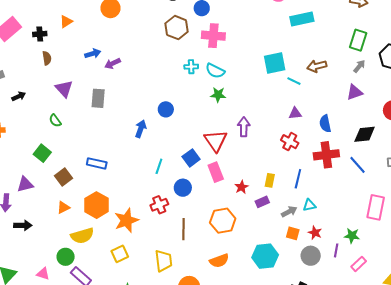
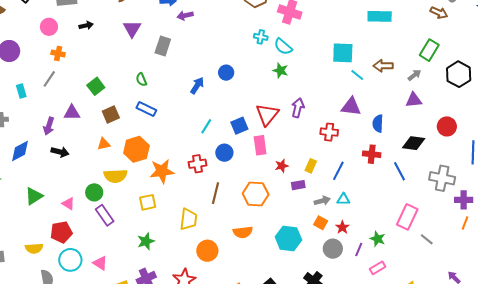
gray arrow: (359, 66) -> (414, 75), moved
purple triangle: (295, 113) -> (351, 107), size x1.5
green semicircle: (55, 121) -> (141, 80), moved
red cross: (290, 142) -> (329, 132), moved, turned -36
red cross: (326, 155) -> (372, 154), size x0.7

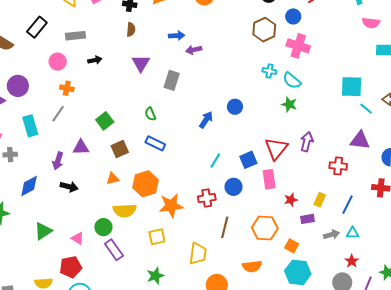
cyan rectangle: (21, 91) -> (30, 126), size x1.5
orange square: (321, 223) -> (292, 246), moved

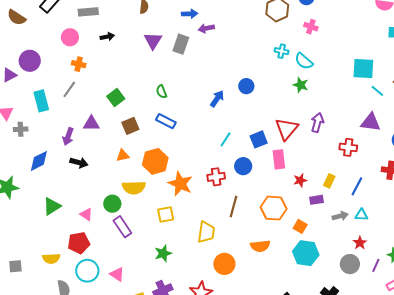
pink cross: (298, 46) -> (311, 27), size x0.6
gray rectangle: (172, 80) -> (181, 44), moved
orange star: (171, 206) -> (180, 184), turned 30

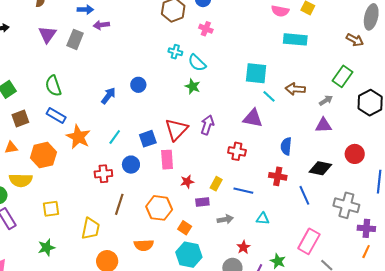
green semicircle: (161, 92) -> (53, 86), size x1.5
purple triangle: (371, 122) -> (253, 118), moved
orange star: (180, 184) -> (78, 137), moved
blue line: (357, 186) -> (243, 191), turned 72
cyan triangle: (361, 215) -> (263, 219), moved

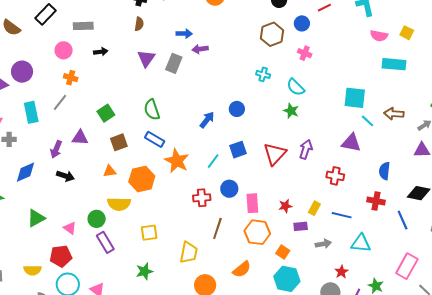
cyan cross: (175, 52) -> (263, 74), moved
blue square: (148, 139) -> (238, 150), moved
pink rectangle: (167, 160) -> (252, 203), moved
cyan triangle: (263, 219) -> (361, 243), size x1.5
orange semicircle: (144, 245) -> (242, 269), turned -36

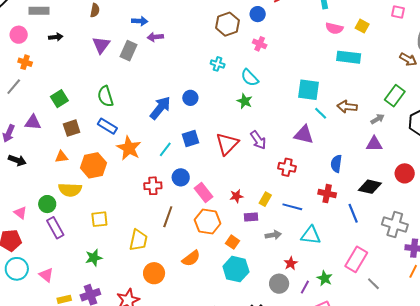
blue arrow: (207, 120) -> (160, 108), size x1.4
purple arrow: (306, 149) -> (258, 140), turned 126
pink rectangle: (252, 203) -> (203, 192), turned -36

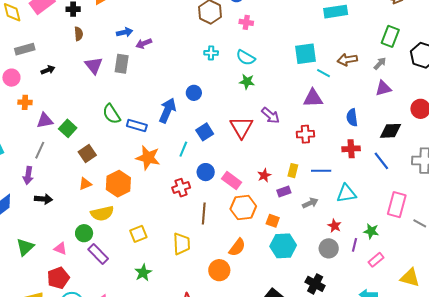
gray line: (14, 87) -> (40, 150), moved
purple triangle: (33, 122) -> (45, 121), moved
blue rectangle: (107, 126) -> (137, 126), moved
orange circle: (154, 273) -> (219, 270), moved

